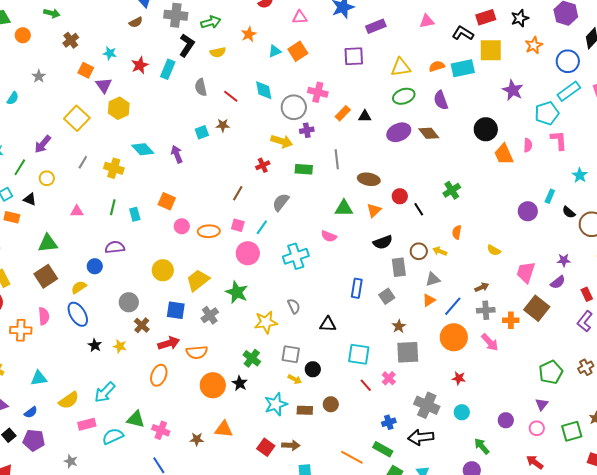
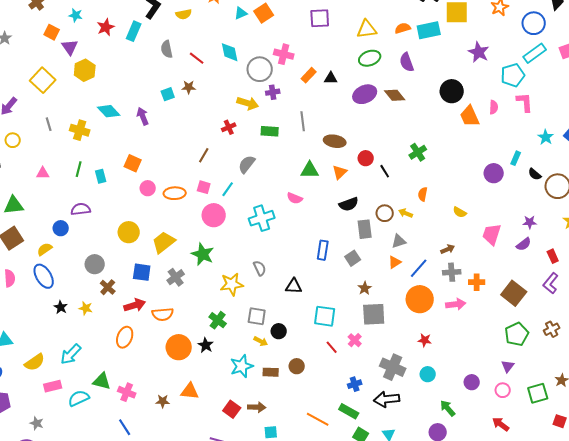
gray line: (83, 162) -> (49, 124), turned -48
brown square: (537, 308) -> (514, 293), moved
pink arrow: (490, 342) -> (456, 304), turned -54

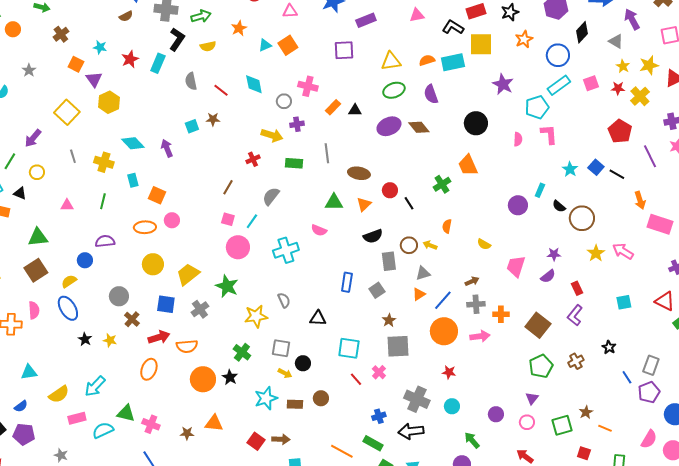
gray circle: (260, 69) -> (284, 101), size x0.6
orange trapezoid: (470, 116) -> (468, 165), moved
cyan rectangle: (101, 176) -> (133, 180), moved
orange ellipse: (175, 193) -> (145, 227), moved

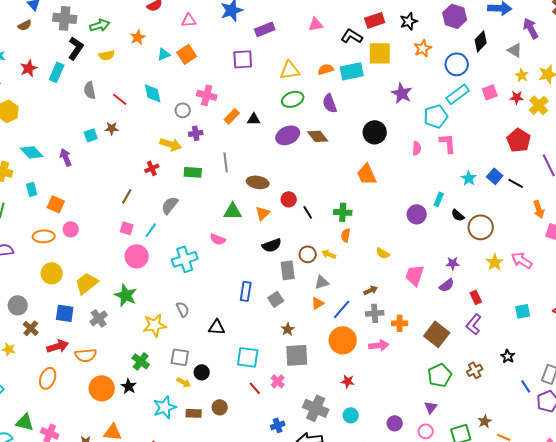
green cross: (442, 184) -> (343, 212), moved, turned 36

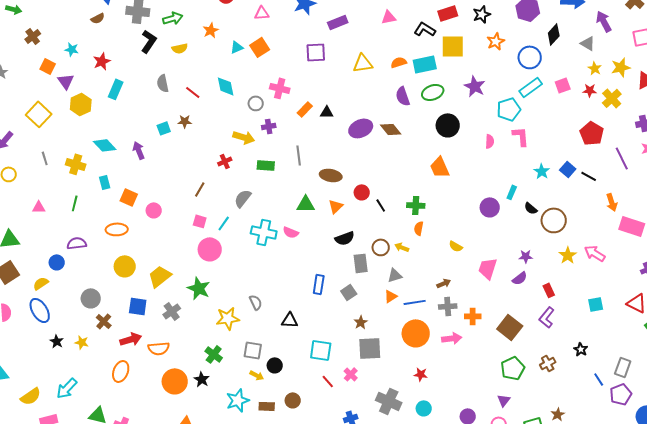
cyan rectangle: (57, 72) -> (116, 89), moved
green ellipse: (293, 99) -> (433, 92), moved
pink circle: (71, 229) -> (154, 210), moved
cyan cross: (185, 259) -> (264, 232), moved, turned 30
blue line: (342, 309) -> (415, 302), turned 40

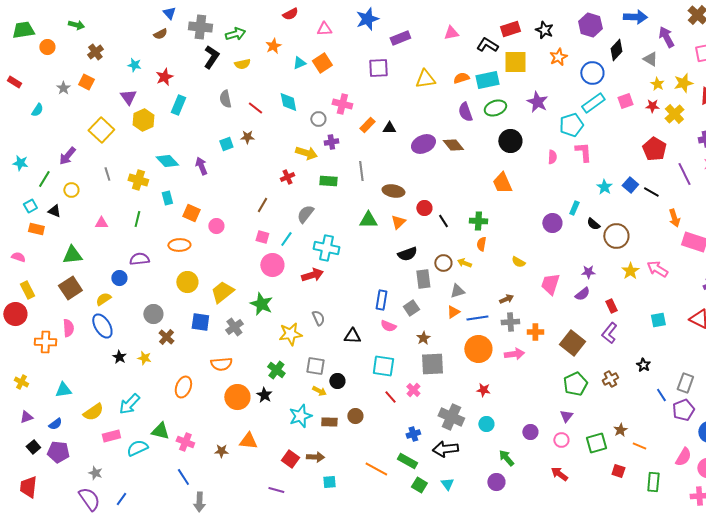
black star: (482, 14) -> (544, 30), turned -30
orange square: (48, 66) -> (86, 82), moved
pink semicircle: (291, 232) -> (388, 326), moved
red arrow: (131, 339) -> (312, 275), moved

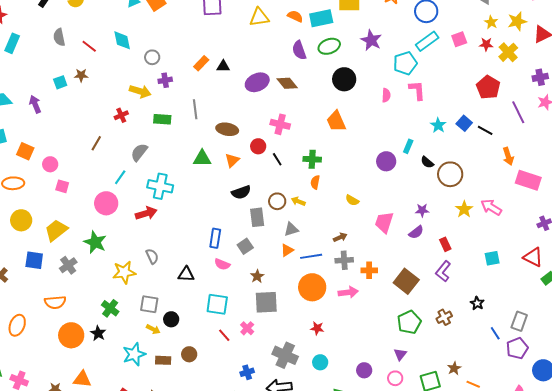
orange semicircle: (461, 78) -> (295, 16), turned 42
pink cross: (342, 104) -> (280, 124), moved
pink square: (262, 237) -> (62, 186), moved

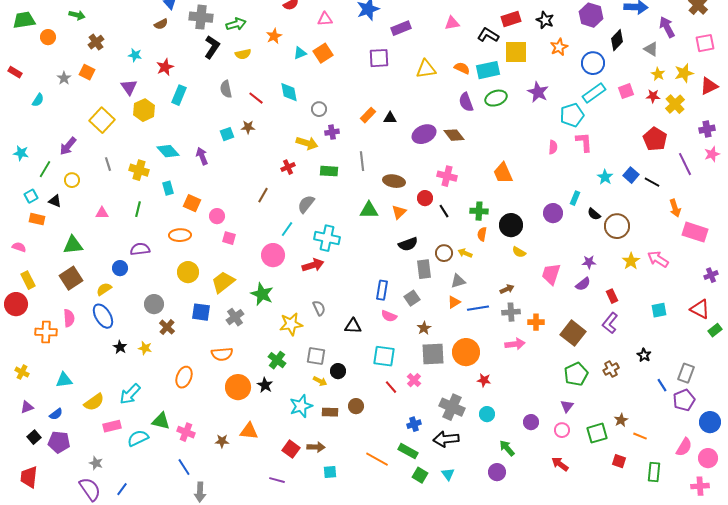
black circle: (344, 79) -> (511, 225), moved
orange circle: (312, 287) -> (466, 352), moved

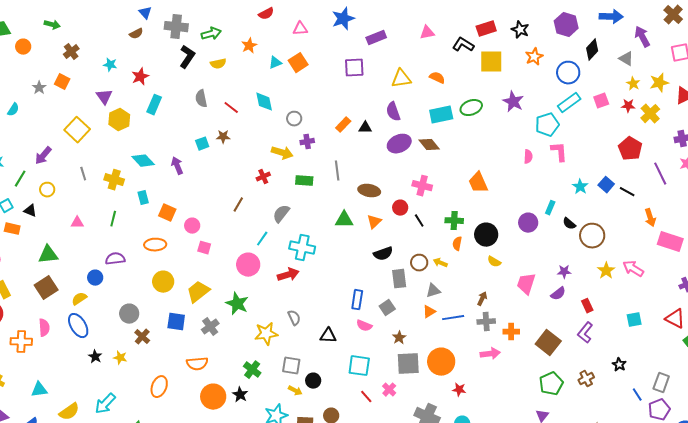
cyan rectangle: (488, 70) -> (441, 115), moved
purple semicircle: (466, 102) -> (393, 112), moved
brown arrow: (507, 289) -> (482, 299), turned -40

